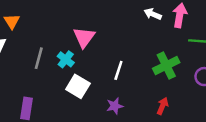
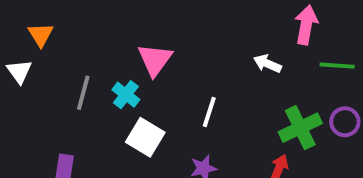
white arrow: (153, 14) -> (267, 64), moved
green cross: (166, 66) -> (300, 128), moved

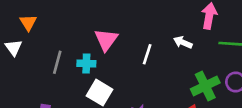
cyan cross: (126, 95) -> (86, 64), turned -36
white line: (209, 112) -> (147, 54), moved

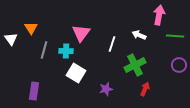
orange triangle: (28, 23) -> (31, 28), moved
green cross: (205, 86) -> (135, 65), moved

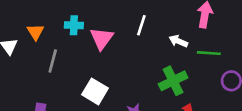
green line: (175, 36) -> (209, 53), moved
white line: (112, 44) -> (141, 25), moved
cyan cross: (66, 51) -> (74, 25), moved

